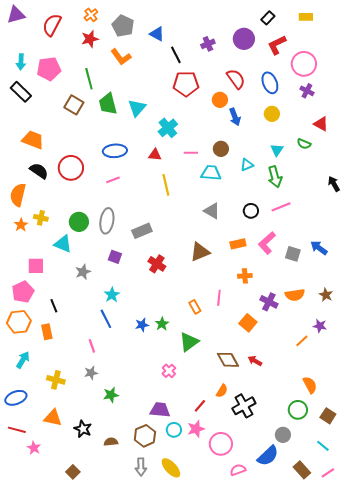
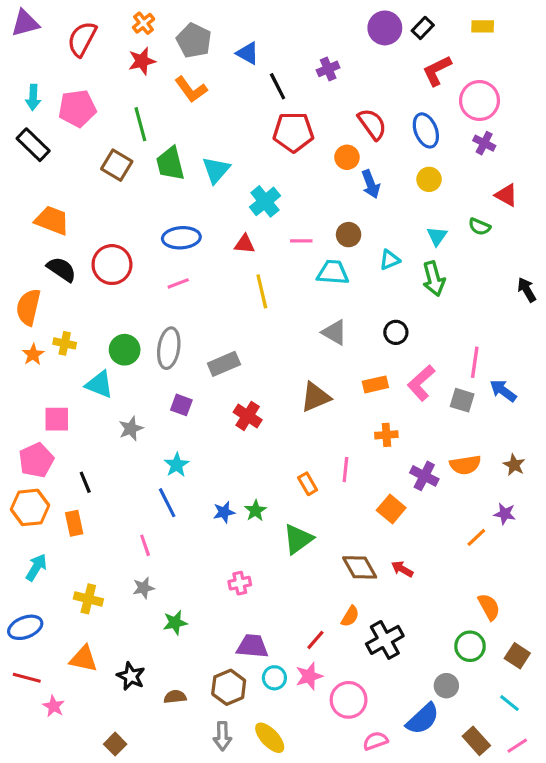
purple circle: (244, 39) -> (385, 28), moved
pink line: (281, 207) -> (475, 362), moved, turned -60
pink cross: (169, 371) -> (240, 583), moved, turned 32

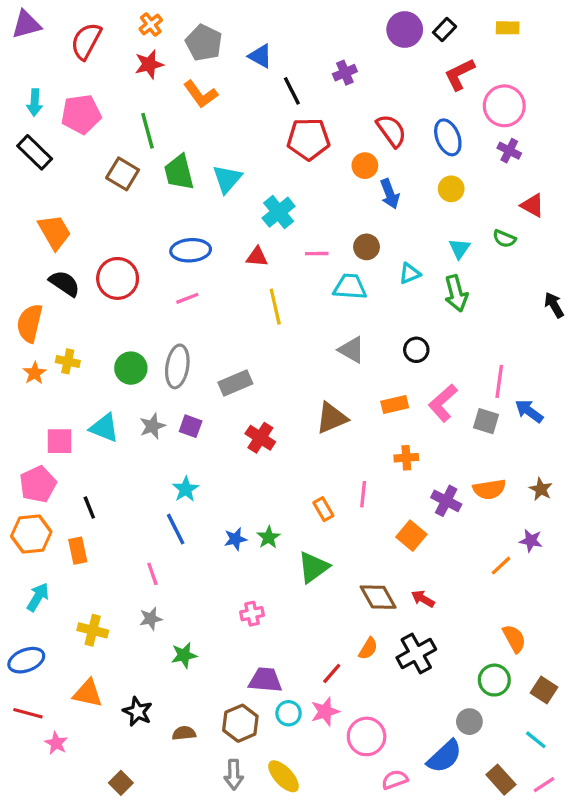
orange trapezoid: (52, 220) -> (55, 232), turned 39
cyan triangle: (99, 384) -> (104, 428), moved
gray star: (131, 429) -> (152, 426), moved
black cross: (385, 640) -> (416, 654), moved

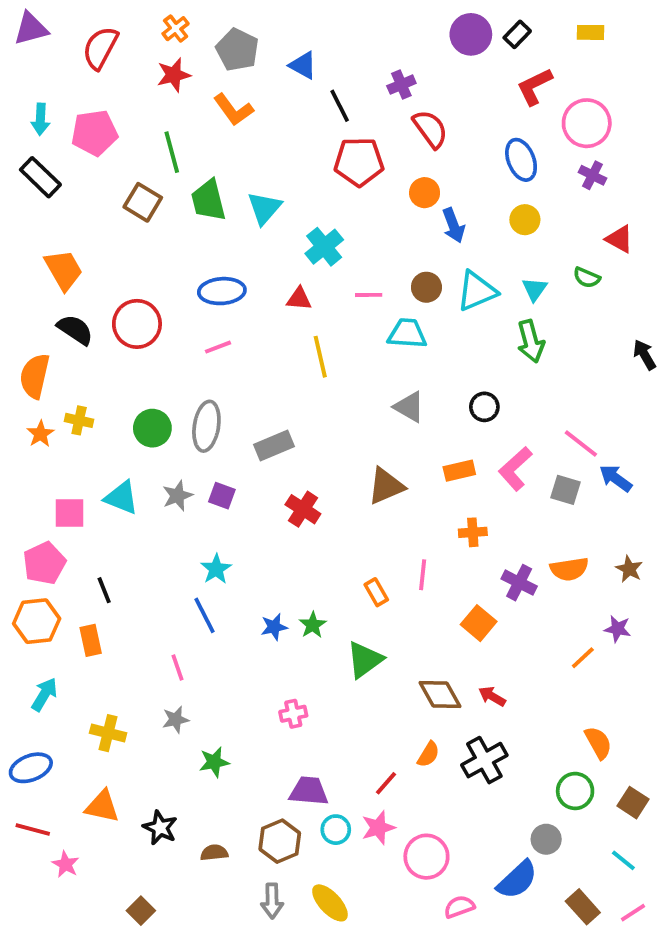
red semicircle: (391, 131) -> (430, 129), moved
cyan triangle: (410, 273) -> (477, 291), moved, size x1.6
pink line: (499, 381) -> (581, 444), turned -60

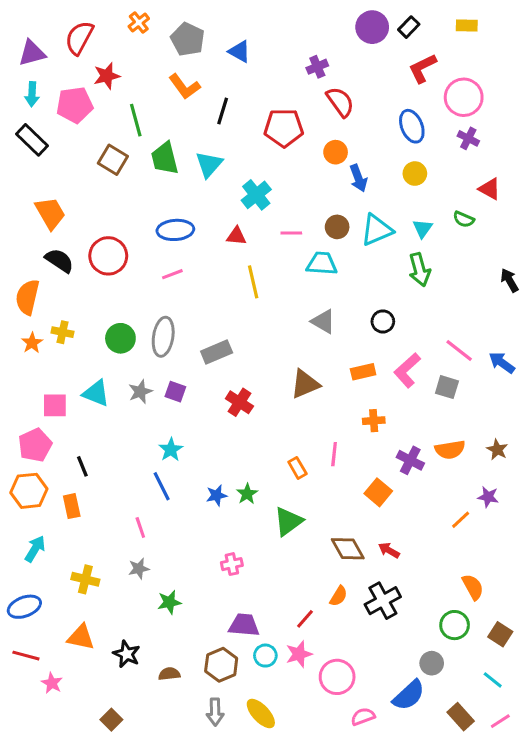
purple triangle: (31, 29) -> (32, 53), moved
red star: (174, 75) -> (107, 76), moved
black line: (340, 106) -> (223, 111), moved, turned 44
blue arrow: (616, 478) -> (502, 363), moved

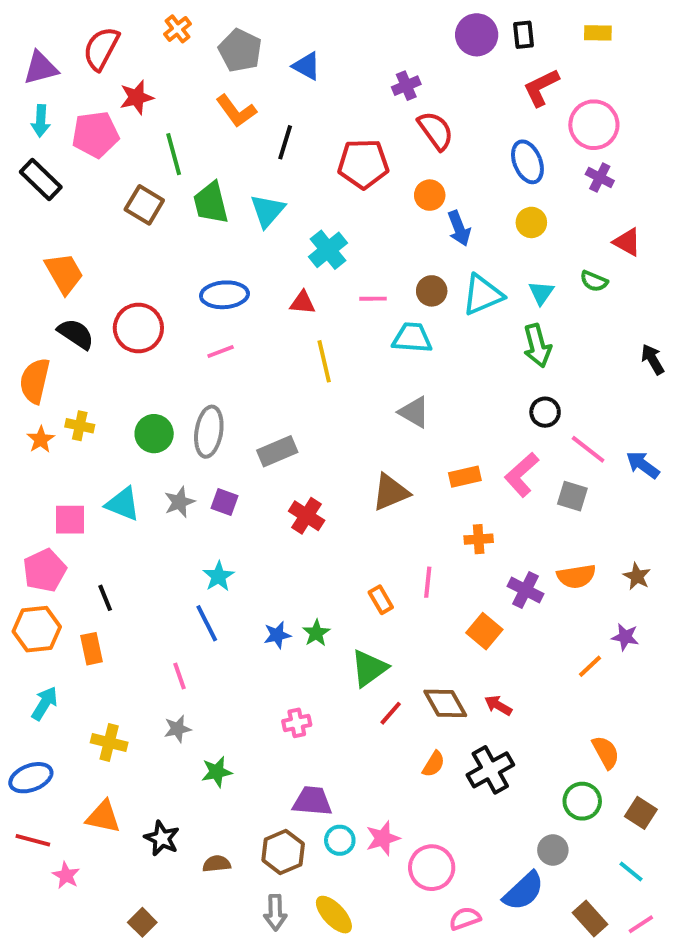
black rectangle: (409, 27) -> (524, 35), turned -50
black circle: (383, 321) -> (545, 412), moved
red line: (305, 619) -> (391, 713), moved

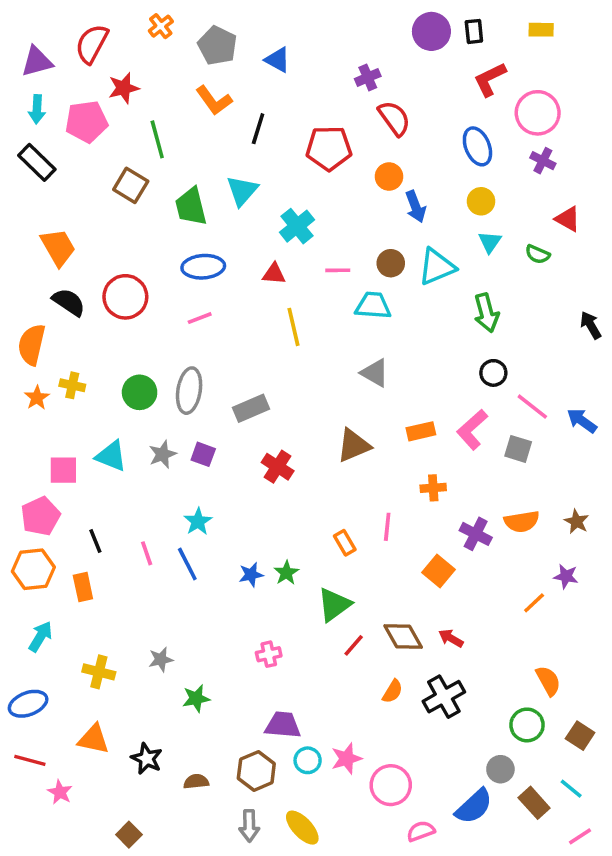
green trapezoid: (211, 203) -> (191, 207), moved
cyan triangle: (541, 293) -> (490, 242), moved
pink line: (179, 676) -> (147, 553), moved
brown rectangle: (590, 918) -> (534, 803), moved

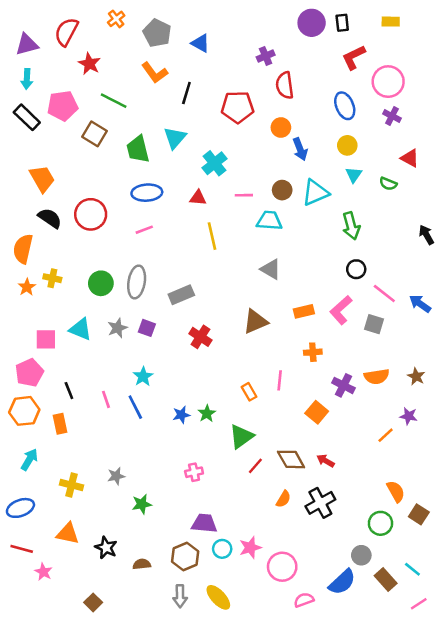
red star: (124, 88) -> (89, 64), turned -30
red semicircle: (394, 118) -> (285, 85), turned -152
pink pentagon: (86, 122) -> (63, 106), moved
green line: (157, 139) -> (114, 101), turned -48
brown square: (580, 736) -> (419, 514), moved

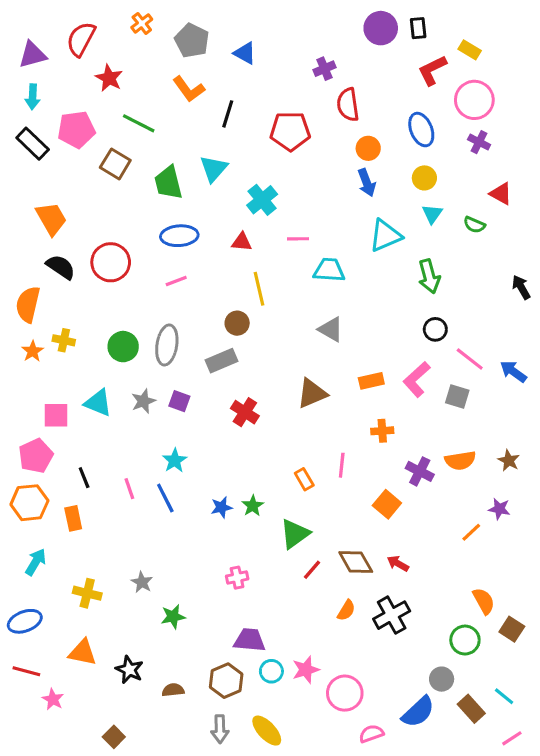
yellow rectangle: (391, 22) -> (470, 50), moved, turned 30
orange circle: (281, 128) -> (368, 148), moved
brown circle: (282, 190) -> (237, 323), moved
gray star: (116, 476) -> (142, 582), turned -30

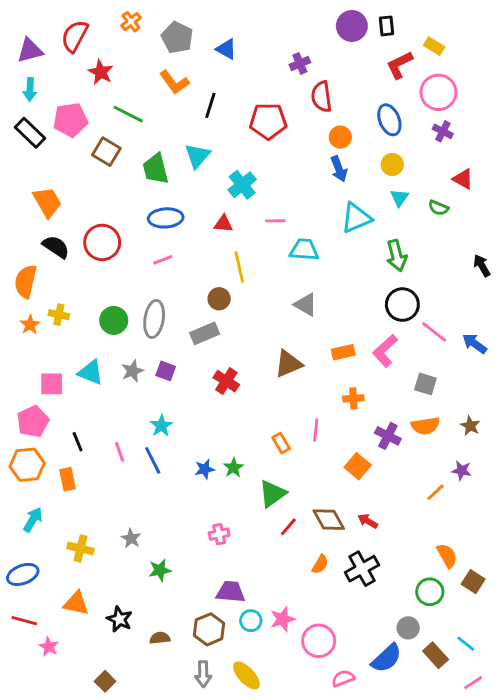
black circle: (435, 329) -> (402, 305), size x1.5
gray square: (457, 396) -> (425, 384), moved

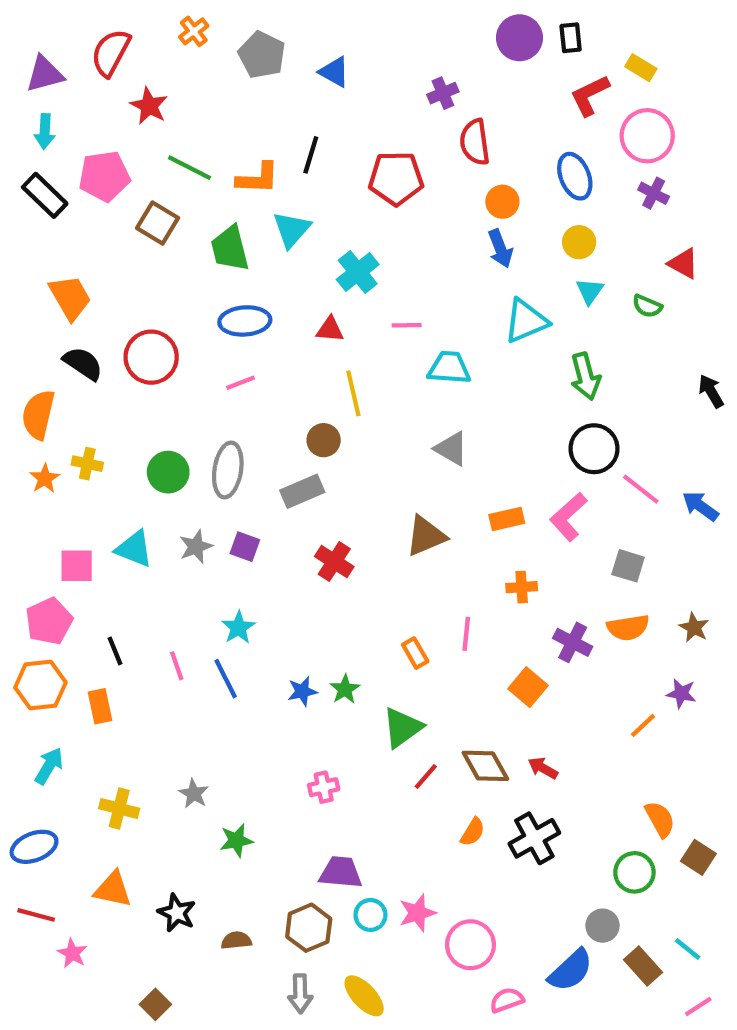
orange L-shape: (174, 82) -> (258, 178), moved, turned -52

